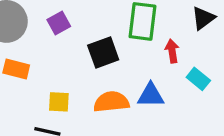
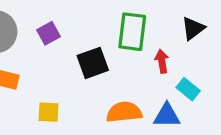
blue triangle: (151, 95) -> (167, 115), moved
orange semicircle: (111, 102) -> (124, 112), moved

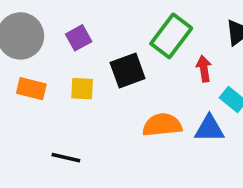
green rectangle: (132, 32) -> (171, 36), turned 30
yellow square: (49, 112) -> (82, 89), moved

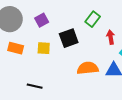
green rectangle: (171, 36) -> (93, 19), size x0.7

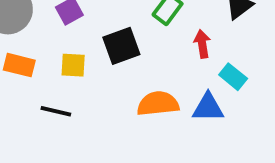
black line: (35, 86) -> (56, 111), moved

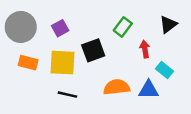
yellow square: (73, 65) -> (63, 63), size x1.6
black line: (56, 111) -> (67, 95), moved

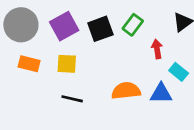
purple square: (60, 28) -> (64, 26), size x1.5
black square: (93, 50) -> (100, 29), moved
yellow square: (63, 63) -> (67, 64), size x0.7

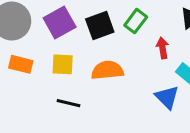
orange semicircle: (126, 91) -> (107, 70), moved
blue triangle: (161, 93) -> (167, 97), turned 45

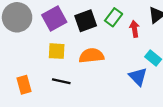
red arrow: (163, 48) -> (134, 29), moved
orange rectangle: (21, 64) -> (24, 85), moved, turned 60

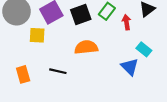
yellow square: (57, 51) -> (37, 35), moved

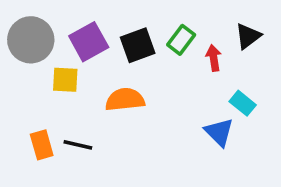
orange semicircle: (86, 47) -> (125, 100), moved
black line: (58, 71) -> (78, 145), moved

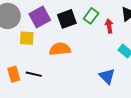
blue triangle: (219, 132) -> (107, 76), moved

